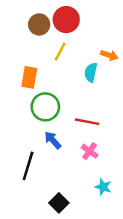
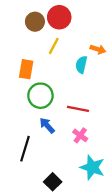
cyan star: (103, 187) -> (92, 167), size x1.6

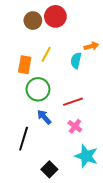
yellow line: (54, 46) -> (46, 54), moved
orange arrow: (98, 49) -> (91, 46), turned -32
red line: (78, 109) -> (73, 102), turned -30

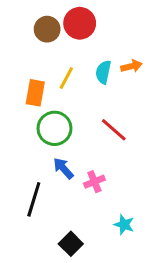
cyan semicircle: (76, 61) -> (103, 72), moved
red line: (73, 102) -> (114, 130), moved, turned 60
pink cross: (75, 126) -> (94, 182), moved, turned 32
cyan star: (86, 156) -> (124, 225), size x0.6

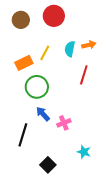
brown circle: (47, 29) -> (21, 20), moved
orange rectangle: (35, 93) -> (24, 63), turned 54
red line: (114, 130) -> (84, 75), moved, turned 66

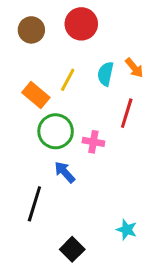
orange arrow: (89, 45) -> (134, 68), turned 64
orange rectangle: (24, 63) -> (36, 95), turned 66
pink cross: (64, 123) -> (93, 142), moved, turned 32

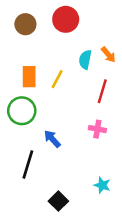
yellow line: (68, 80) -> (57, 79), moved
orange rectangle: (36, 95) -> (29, 77), turned 50
green circle: (56, 131) -> (22, 111), moved
pink cross: (93, 142) -> (97, 129), moved

